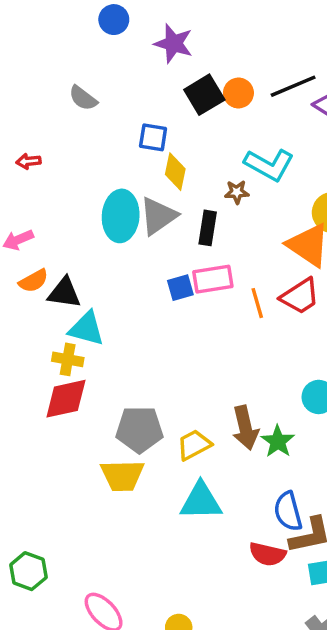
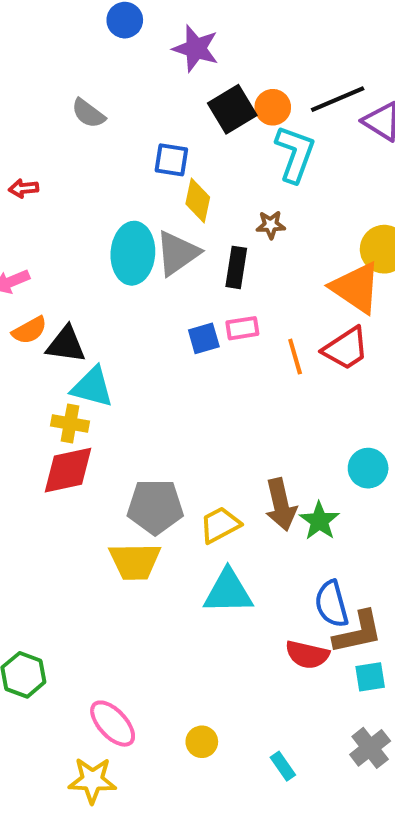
cyan L-shape: (269, 165) -> (295, 154), moved, turned -99
pink rectangle: (213, 279) -> (242, 328), size x0.7

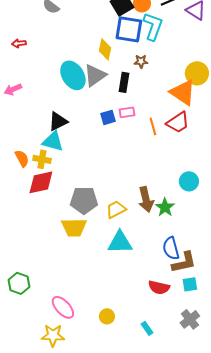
blue square: (171, 160) -> (129, 29), moved, size x1.6
cyan ellipse: (133, 253) -> (73, 75), turned -36
orange semicircle: (29, 330) -> (22, 158), moved, turned -90
black triangle: (66, 344) -> (58, 121), moved, turned -35
red semicircle: (307, 655) -> (159, 287), moved

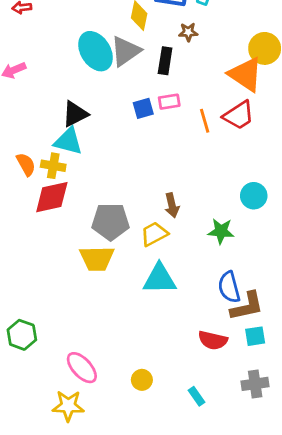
brown arrow: (146, 199) -> (172, 205), moved, size x0.7
green star: (165, 207) -> (221, 231), turned -30
gray cross: (190, 319) -> (255, 384), turned 30

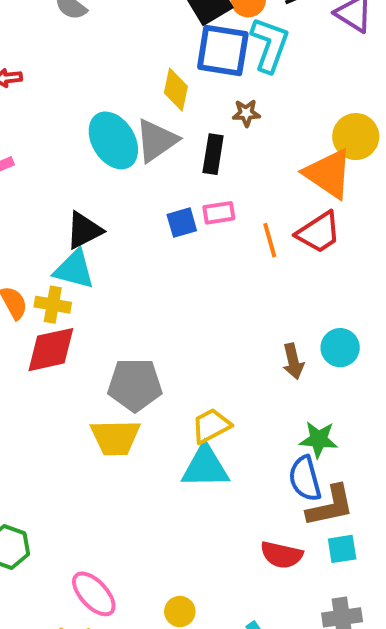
brown arrow: (172, 205) -> (293, 361), moved
green star: (221, 231) -> (319, 439), moved
yellow trapezoid: (154, 234) -> (211, 426), moved

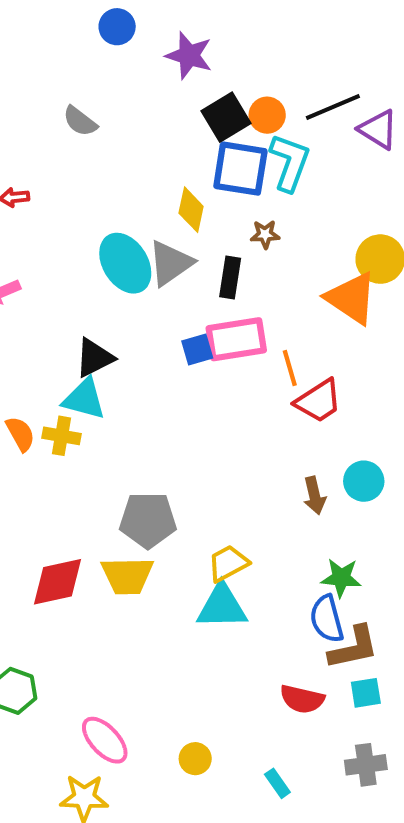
pink rectangle: (219, 213) -> (236, 339), size x1.8
red trapezoid: (319, 232) -> (319, 401), moved
red diamond: (51, 350) -> (57, 582), moved

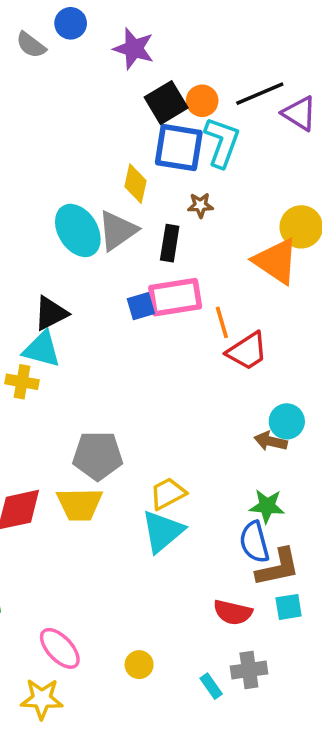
gray semicircle: (80, 121) -> (31, 45), moved
brown arrow: (314, 495) -> (271, 441), moved, turned 116
cyan triangle: (222, 607) -> (162, 531), turned -39
gray cross: (366, 765) -> (249, 670), moved

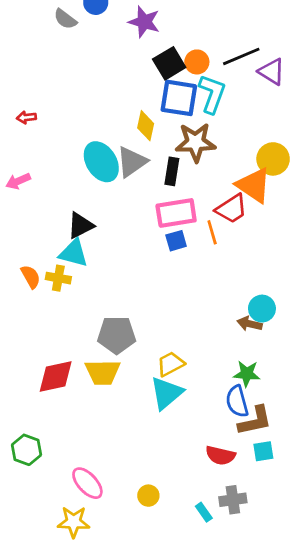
brown star: (200, 205) -> (195, 142), size x2.0
blue square: (141, 306) -> (176, 241), moved
red trapezoid: (247, 351) -> (231, 209), moved

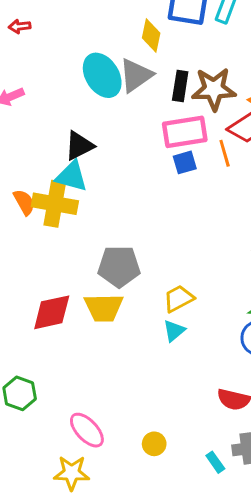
brown star: (195, 142) -> (214, 89), moved
yellow cross: (58, 278) -> (55, 204), size x1.6
cyan triangle: (166, 393) -> (174, 331), size x0.6

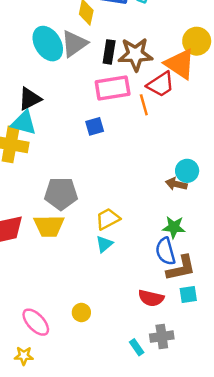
blue square: (185, 162) -> (95, 126), moved
yellow circle: (154, 444) -> (81, 313), moved
yellow star: (72, 473) -> (24, 356), size x0.7

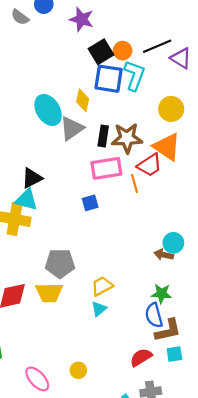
yellow circle: (197, 41) -> (171, 109), moved
cyan ellipse: (48, 44) -> (48, 110), moved
red semicircle: (151, 298) -> (141, 357), turned 135

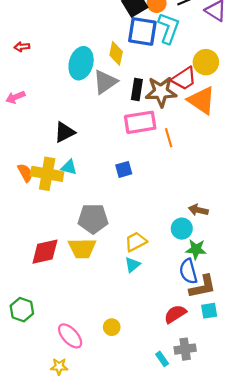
cyan ellipse: (48, 110) -> (81, 63), turned 48
red trapezoid: (150, 165) -> (184, 79), moved
cyan triangle: (26, 200) -> (69, 167), moved, size x0.7
blue square: (90, 203) -> (124, 169), moved
cyan circle: (173, 243) -> (182, 229), moved

